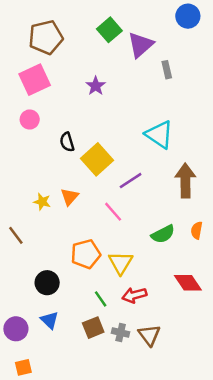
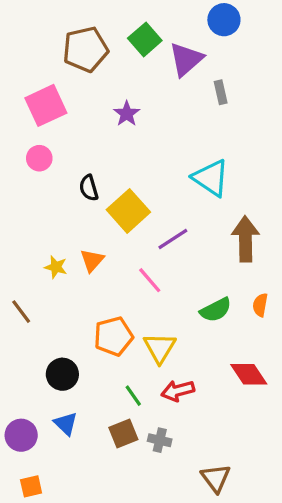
blue circle: (188, 16) -> (224, 20), moved
brown pentagon: (46, 37) -> (85, 49), moved
brown triangle: (149, 335) -> (216, 478), moved

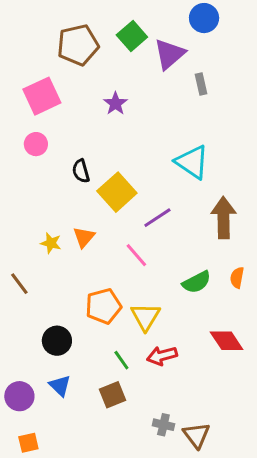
gray cross: (160, 440) -> (163, 425), moved

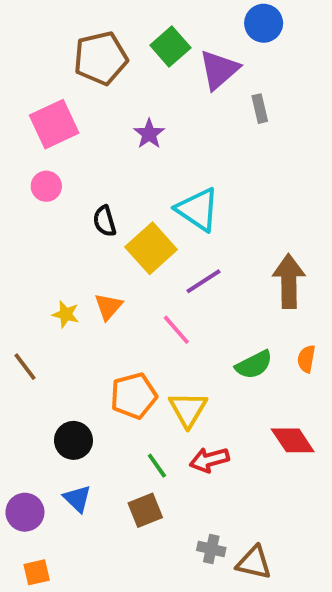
cyan triangle: (192, 162) -> (198, 209), moved
brown triangle: (197, 435) -> (254, 563), turned -40

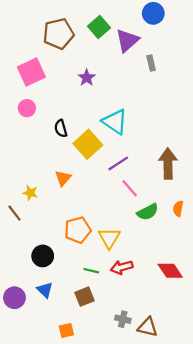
yellow star: (66, 314) -> (30, 193), moved
pink line: (176, 330) -> (130, 188), moved
red diamond: (293, 440) -> (170, 271), moved
green line: (157, 466) -> (91, 271), turned -42
orange square: (37, 572) -> (66, 330), moved

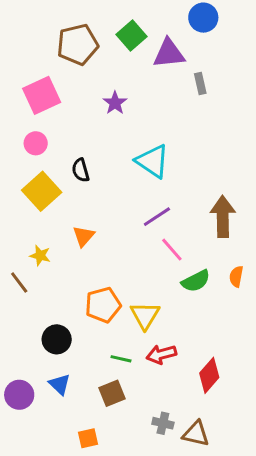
purple triangle: (127, 40) -> (169, 53), turned 35
yellow square: (88, 144) -> (42, 191), moved
red diamond: (170, 271) -> (209, 375), moved, turned 75

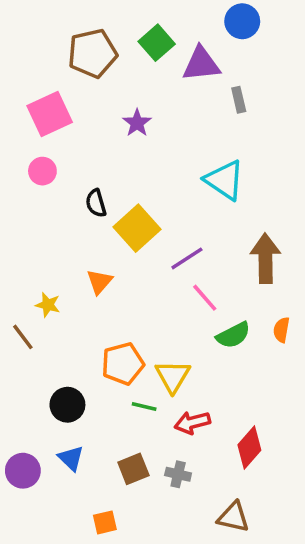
cyan triangle: (152, 161) -> (224, 180), moved
yellow square: (42, 191) -> (137, 228), moved
green line: (121, 359) -> (144, 406), moved
gray cross: (163, 423) -> (178, 474), moved

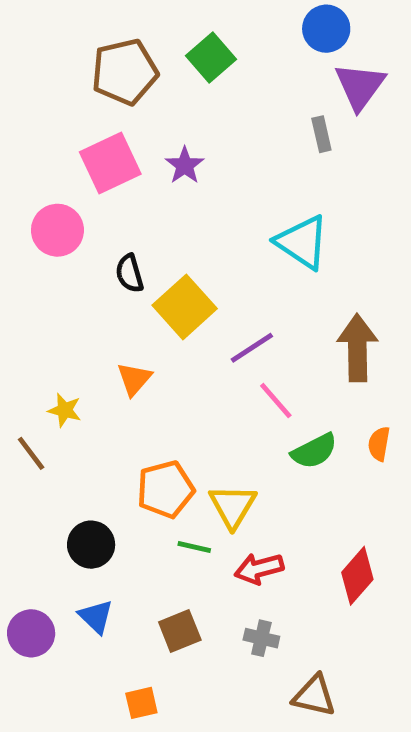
purple triangle: (201, 64) -> (360, 86), moved, turned -48
pink square: (50, 114) -> (110, 163), moved
pink circle: (42, 171) -> (57, 230), size x1.4
red diamond: (249, 448) -> (357, 576), moved
gray cross: (178, 474) -> (261, 638), moved

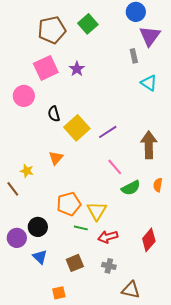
cyan triangle: (302, 242) -> (149, 83), moved, size x0.7
purple line: (252, 348) -> (108, 132), moved
purple circle: (31, 633) -> (17, 238), moved

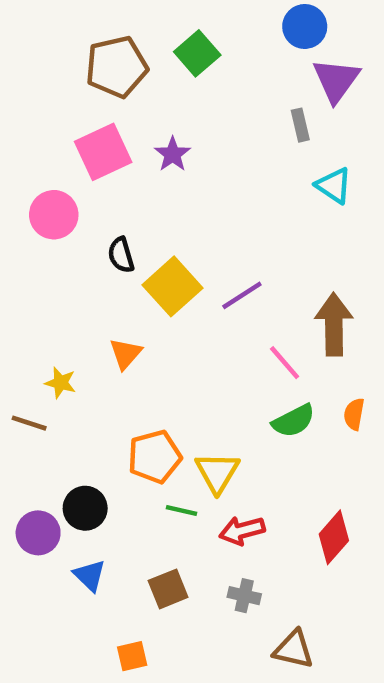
pink line: (115, 167) -> (285, 363), moved
brown line: (13, 189) -> (29, 423), turned -35

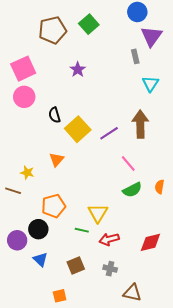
pink square: (103, 152) -> (23, 69), moved
cyan triangle: (334, 186) -> (150, 84), turned 30
brown arrow: (334, 324) -> (140, 124), moved
orange pentagon: (155, 457) -> (53, 206), moved
red diamond: (334, 537) -> (150, 242), turned 35

